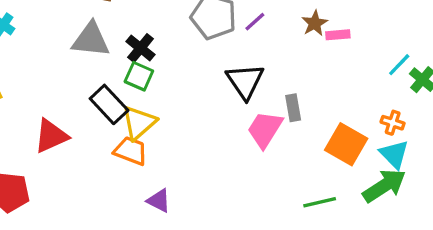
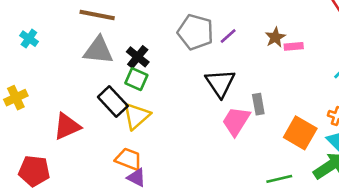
orange trapezoid: (131, 151) -> (129, 159), moved
purple triangle: (159, 201) -> (136, 178), moved

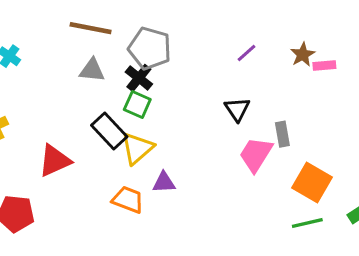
gray pentagon: (195, 32) -> (150, 48), moved
gray triangle: (98, 50) -> (92, 70), size x0.7
black triangle: (220, 83) -> (237, 109), size x0.7
orange square: (300, 133) -> (312, 182), moved
purple triangle: (136, 178) -> (164, 182), moved, turned -30

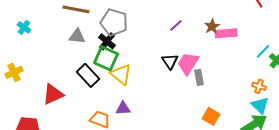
pink rectangle: (324, 65) -> (226, 33), size x1.5
green square: (137, 104) -> (106, 58), size x1.4
yellow triangle: (137, 148) -> (121, 74), moved, turned -40
pink trapezoid: (256, 154) -> (188, 63), moved
orange square: (312, 182) -> (211, 116), moved, size x0.7

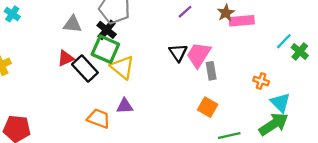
orange cross: (259, 86) -> (261, 81), moved
red triangle: (53, 94) -> (66, 58), moved, size x0.7
orange square: (211, 116) -> (208, 107), moved

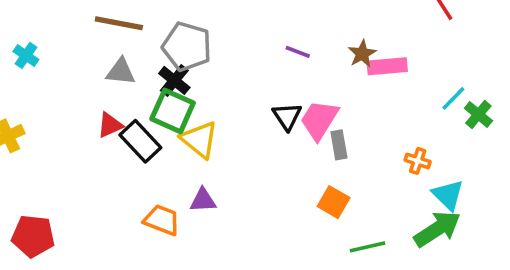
purple line: (185, 12) -> (298, 52), turned 63

